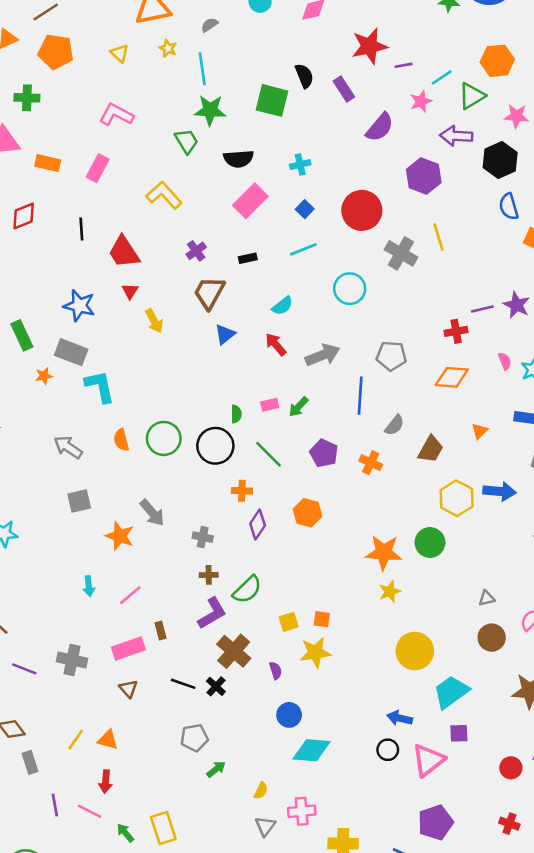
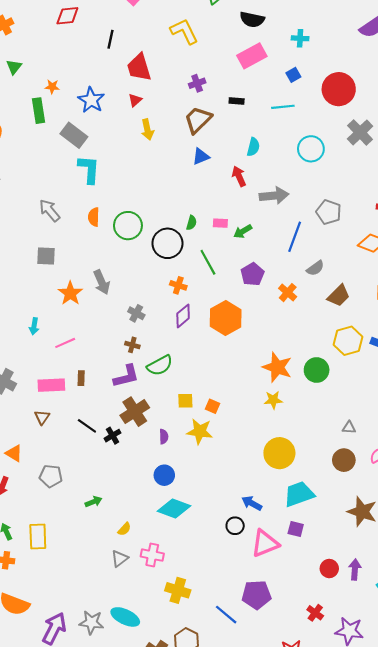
cyan semicircle: (282, 306) -> (253, 147), turned -54
orange star: (44, 376) -> (52, 87), moved
orange hexagon: (307, 513) -> (226, 318), size x1.4
gray pentagon: (194, 738) -> (51, 476), moved

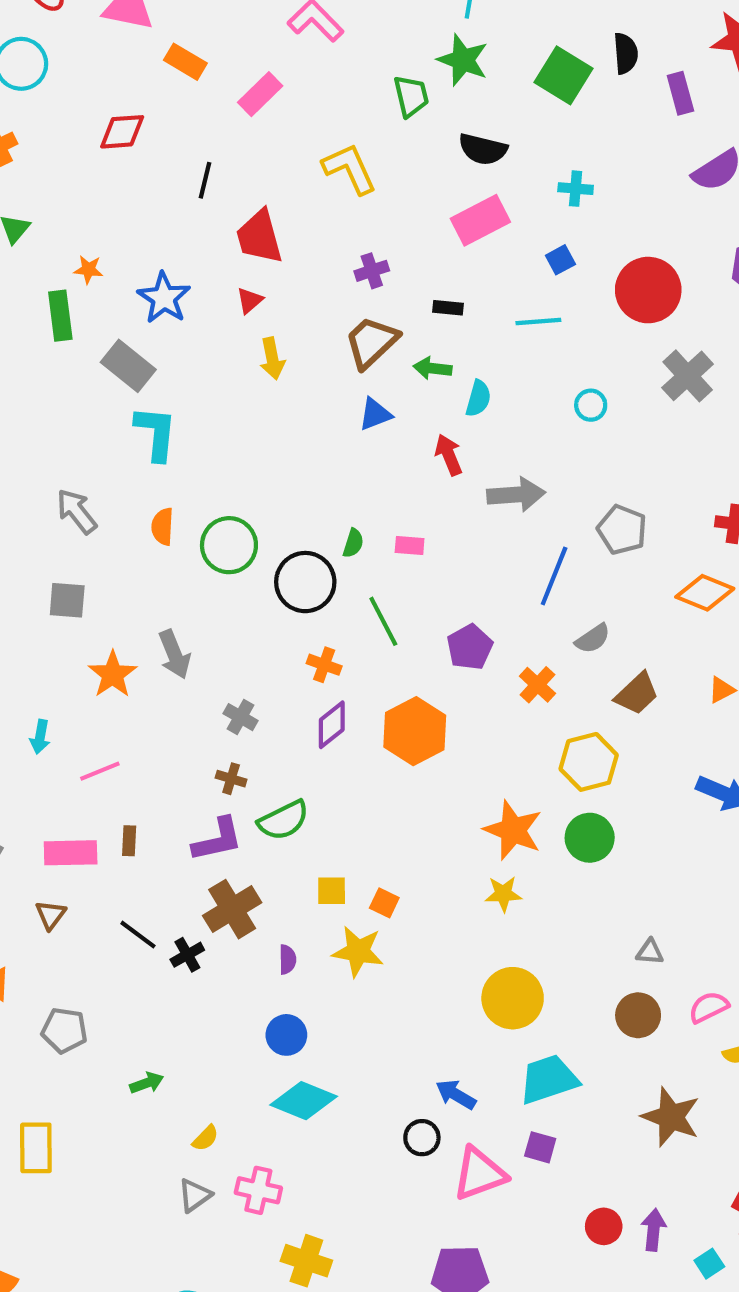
cyan circle: (311, 149) -> (591, 405), size x0.6
green arrow: (243, 231) -> (432, 368), moved, turned 36
yellow hexagon: (348, 341) -> (589, 762), moved

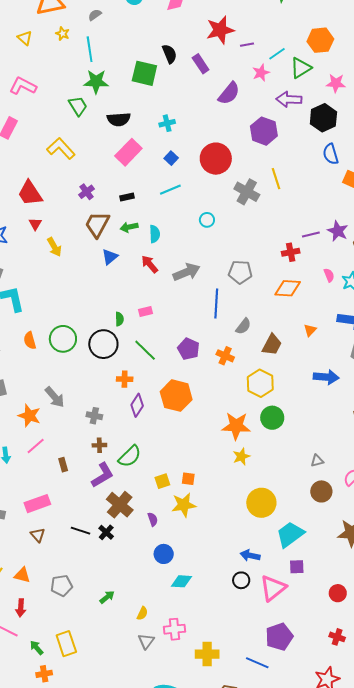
pink line: (100, 771) -> (36, 446), moved
brown rectangle: (129, 841) -> (63, 465), moved
cyan diamond: (304, 1101) -> (182, 581), size x0.7

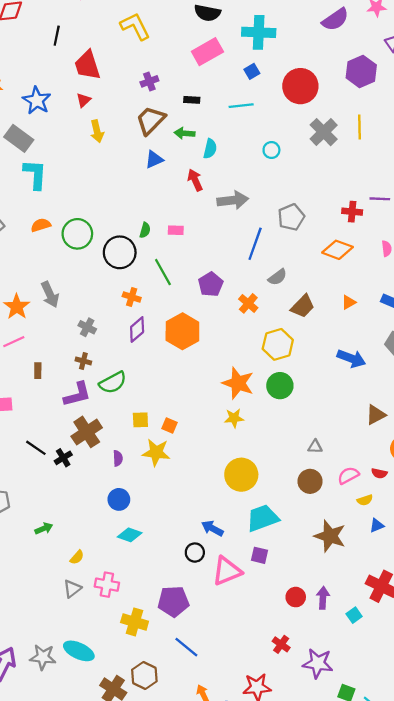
cyan cross: (167, 123) -> (259, 32), size x1.8
gray pentagon: (240, 272) -> (291, 217), turned 30
orange semicircle: (30, 340) -> (41, 225), turned 72
purple pentagon: (279, 637) -> (173, 601), moved

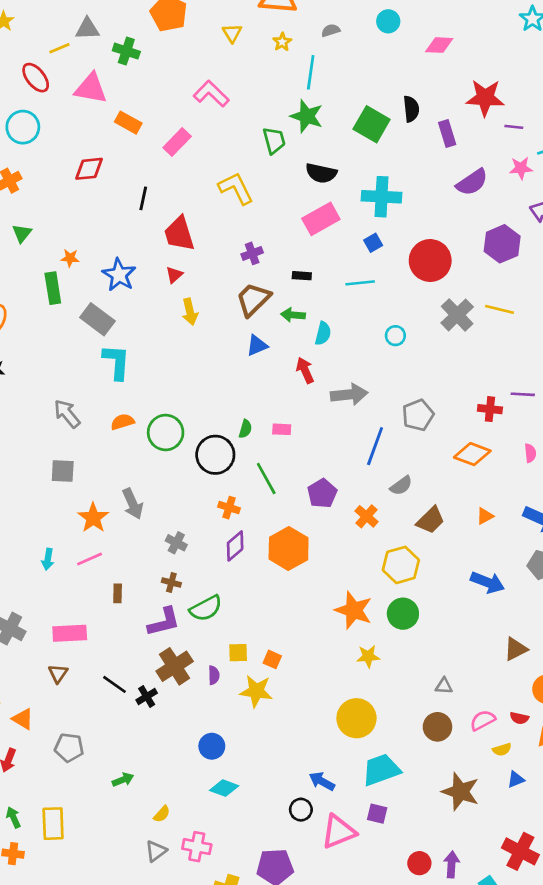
yellow line: (359, 127) -> (499, 309), turned -75
yellow star: (234, 418) -> (368, 656), moved
purple semicircle: (118, 458) -> (214, 675), moved

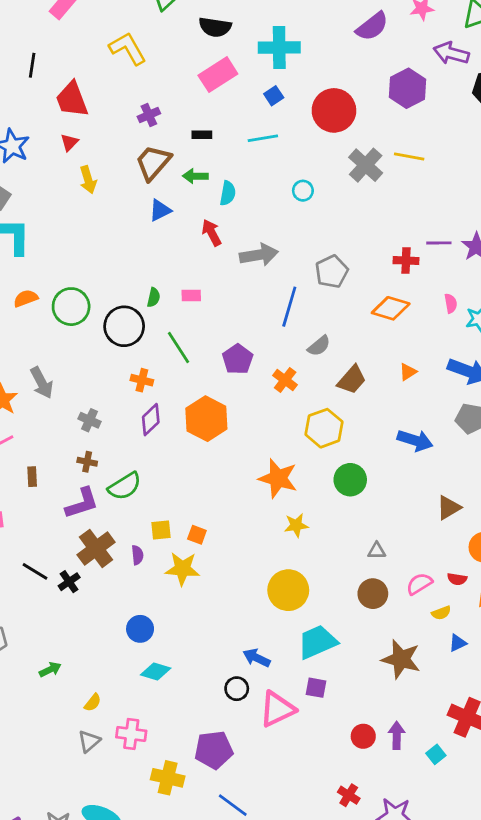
green circle: (403, 614) -> (350, 480), moved

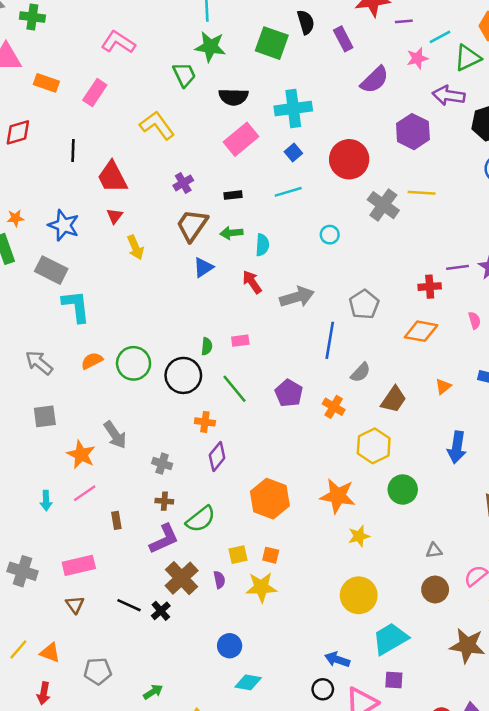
orange hexagon: (206, 419) -> (270, 499), moved
blue arrow: (415, 440) -> (457, 447), turned 88

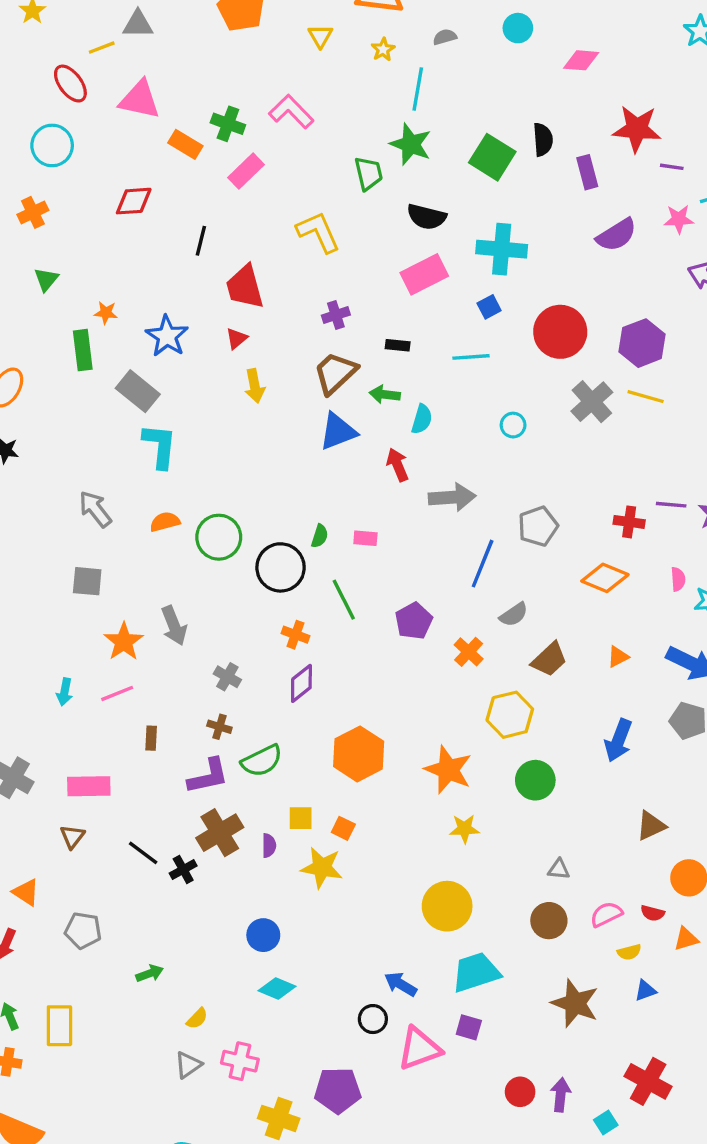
green cross: (32, 17) -> (228, 124), moved
purple hexagon: (413, 132) -> (642, 343), moved
blue triangle: (203, 267) -> (338, 431), size x1.4

